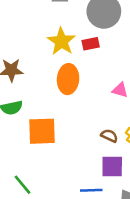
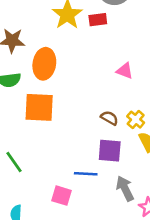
orange ellipse: (68, 79) -> (44, 64), moved

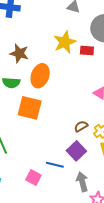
brown semicircle: (109, 118) -> (81, 126), turned -72
purple square: (110, 151) -> (76, 151), turned 30

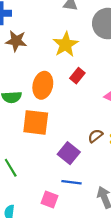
red rectangle: (87, 50) -> (77, 76), moved, turned -48
brown star: (19, 53) -> (16, 41), moved
purple square: (76, 151) -> (69, 153), moved

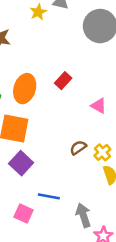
yellow star: (66, 45) -> (38, 12), moved, size x0.6
purple square: (69, 153) -> (21, 163), moved

